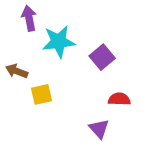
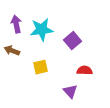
purple arrow: (29, 18) -> (16, 24), moved
yellow square: (42, 94) -> (41, 67), moved

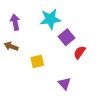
cyan star: (42, 30) -> (50, 19), moved
red semicircle: (85, 70) -> (80, 52), moved, turned -56

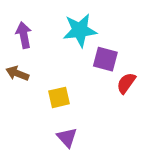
purple square: (66, 37) -> (105, 59), turned -35
purple triangle: (64, 84) -> (67, 137), moved

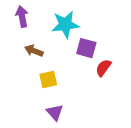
purple arrow: (24, 35) -> (22, 17), moved
brown arrow: (17, 73) -> (34, 51), moved

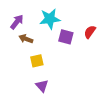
purple arrow: (22, 17) -> (17, 22), moved, turned 49
red semicircle: (103, 68) -> (90, 32), moved

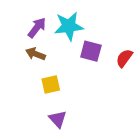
purple arrow: (17, 22) -> (37, 28), moved
red semicircle: (90, 32) -> (124, 58), moved

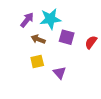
brown arrow: (36, 54) -> (38, 39), moved
purple triangle: (58, 119) -> (59, 73), moved

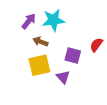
purple square: (67, 37) -> (73, 56), moved
yellow square: (37, 62) -> (39, 65), size x1.5

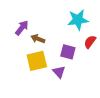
cyan star: (53, 20) -> (78, 20), moved
purple arrow: (29, 21) -> (22, 28), moved

